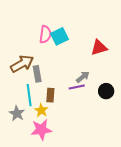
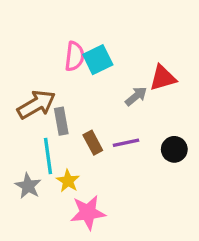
gray arrow: (83, 77) -> (136, 96), moved
brown rectangle: (50, 95) -> (93, 143), moved, turned -32
pink star: (41, 130) -> (88, 212), moved

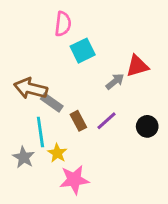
pink semicircle: (75, 56) -> (63, 24), moved
brown arrow: (36, 104) -> (31, 88), turned -136
gray rectangle: (61, 121) -> (52, 103), turned -45
purple line: (126, 143) -> (106, 121), turned -30

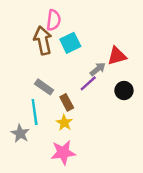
brown arrow: (31, 88) -> (43, 40), moved, turned 64
purple line: (106, 121) -> (88, 83), moved
black circle: (147, 126) -> (124, 91), moved
yellow star: (57, 153) -> (64, 123), moved

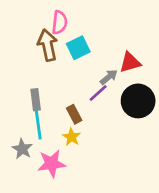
gray rectangle: (44, 87) -> (36, 100), moved, turned 48
black circle: (124, 91) -> (138, 101), size x1.6
pink star: (63, 153) -> (52, 164), moved

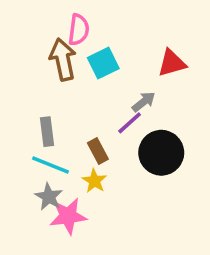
red triangle: (130, 62) -> (172, 63), moved
black circle: (138, 101) -> (161, 153), moved
cyan line: (38, 125) -> (51, 165), turned -60
gray star: (22, 149) -> (49, 197), moved

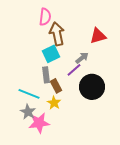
brown arrow: (63, 60) -> (57, 34), moved
cyan square: (103, 63) -> (51, 54), moved
gray rectangle: (47, 132) -> (46, 75), moved

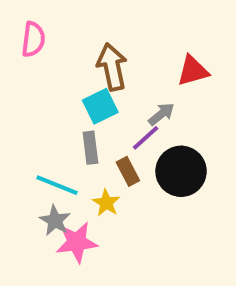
pink semicircle: (45, 17) -> (33, 39), moved
brown rectangle: (56, 86) -> (128, 171), moved

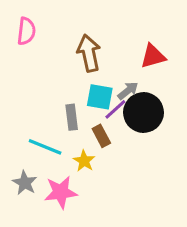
cyan square: (100, 106) -> (100, 97), moved, turned 36
black circle: (181, 171) -> (144, 112), moved
gray star: (55, 221) -> (25, 183), moved

